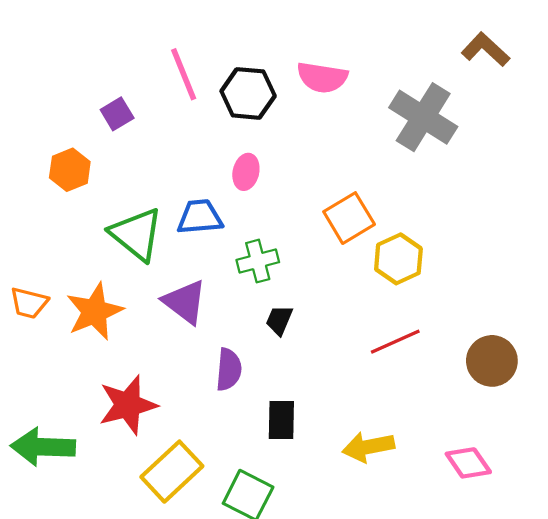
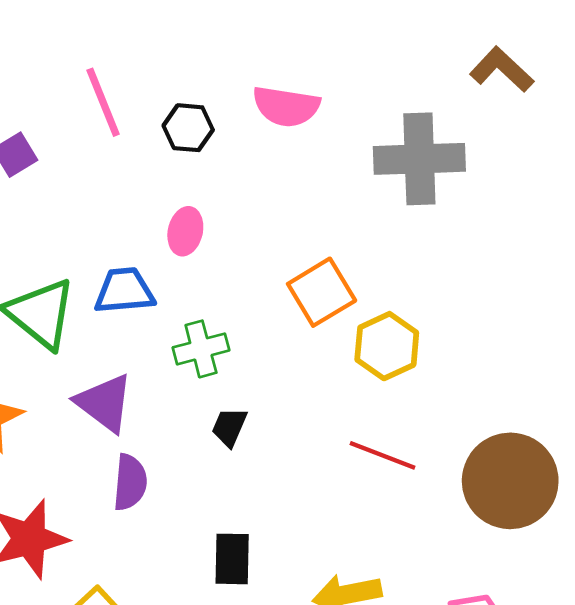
black hexagon: (248, 93) -> (188, 128), size x0.7
gray cross: (423, 117) -> (419, 159), turned -34
red line: (395, 342) -> (383, 455), turned 45
brown circle: (492, 361) -> (510, 481), size x1.4
purple semicircle: (229, 370) -> (130, 482), moved

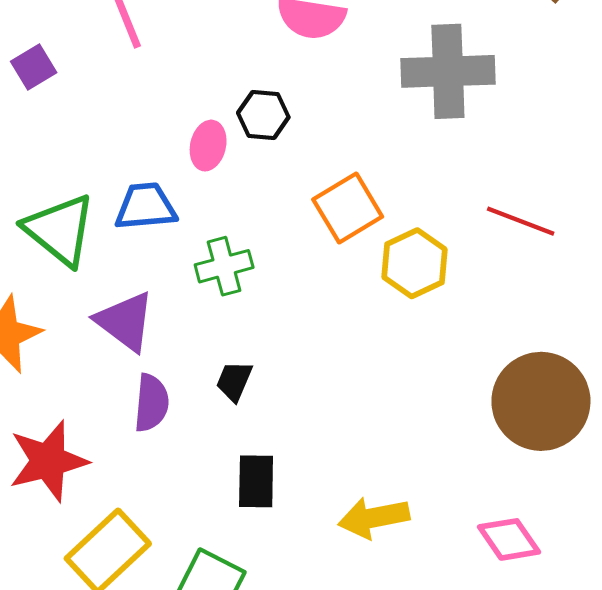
black hexagon: (188, 128) -> (263, 115), moved
black trapezoid: (229, 427) -> (234, 381), moved
red line: (383, 455) -> (521, 221), moved

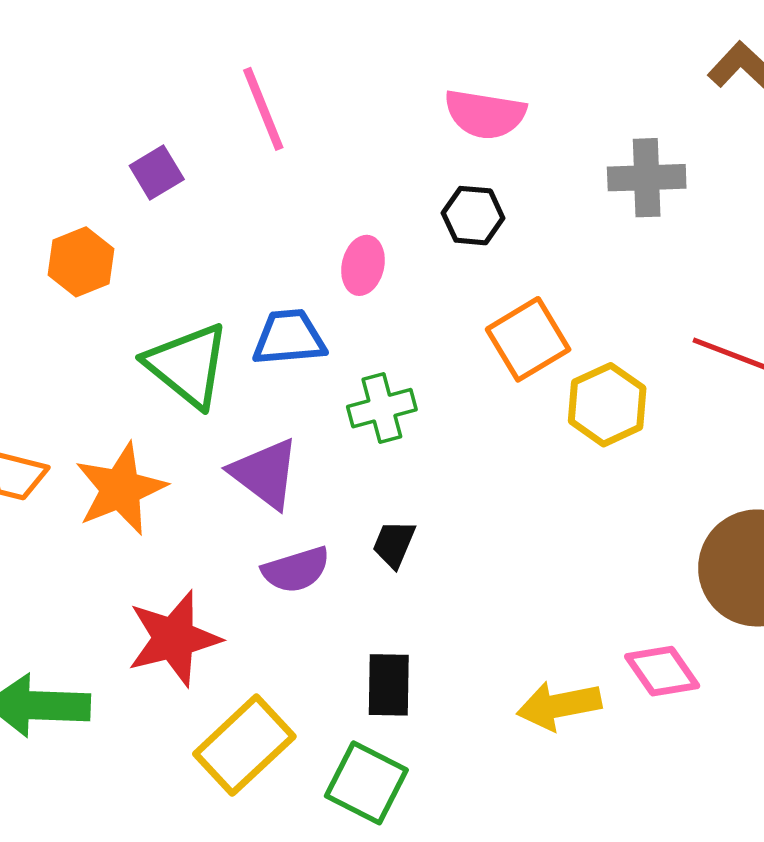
gray cross: (448, 71) -> (647, 178), size x0.7
black hexagon: (263, 115) -> (473, 216), moved
purple semicircle: (151, 403) -> (296, 570), turned 68
black rectangle: (256, 481) -> (389, 685), moved
pink diamond: (509, 539) -> (662, 671), moved

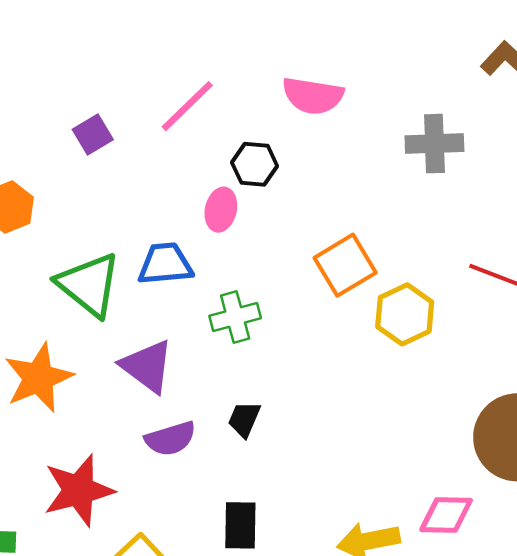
pink line: (263, 109) -> (187, 106), moved, turned 68
purple square: (157, 173) -> (93, 134), moved
black hexagon: (473, 216) -> (255, 164), moved
pink diamond: (662, 671) -> (446, 515), turned -54

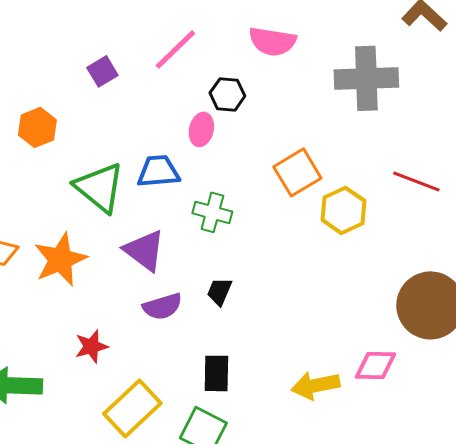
gray cross: (434, 144) -> (366, 78), size x1.4
green cross: (235, 317) -> (212, 212), turned 30
red star: (79, 490) -> (91, 346), size x0.6

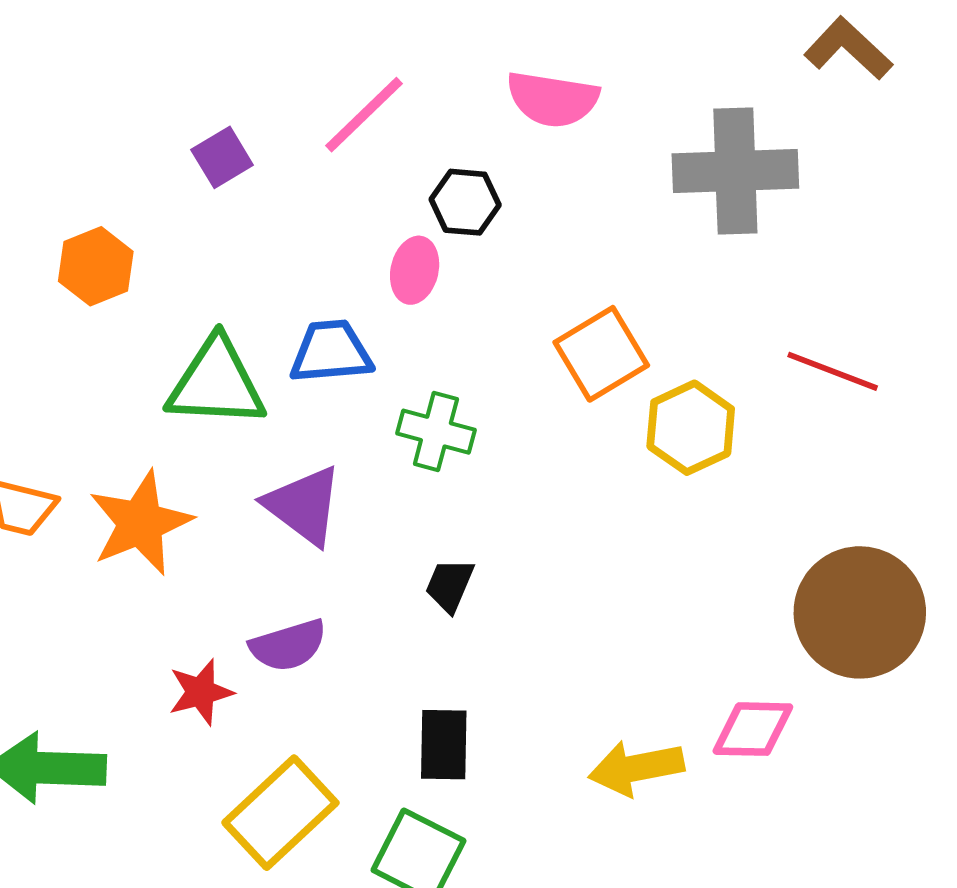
green triangle: (99, 187) -> (216, 383), turned -36
purple semicircle: (162, 306) -> (288, 645), moved

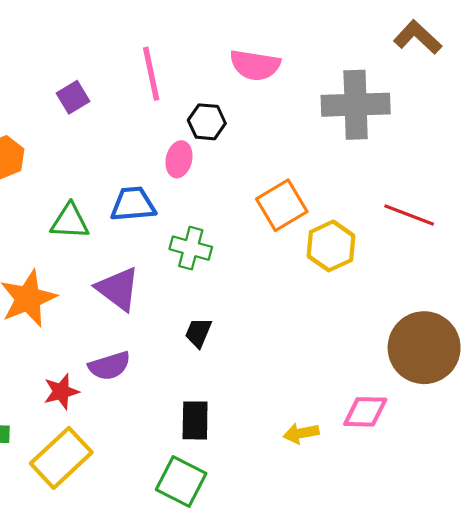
pink line: (364, 115) -> (151, 74), turned -58
green triangle: (216, 383) -> (70, 221), size x0.7
yellow arrow: (636, 768) -> (301, 433), size x0.7
yellow rectangle: (280, 813) -> (61, 458), moved

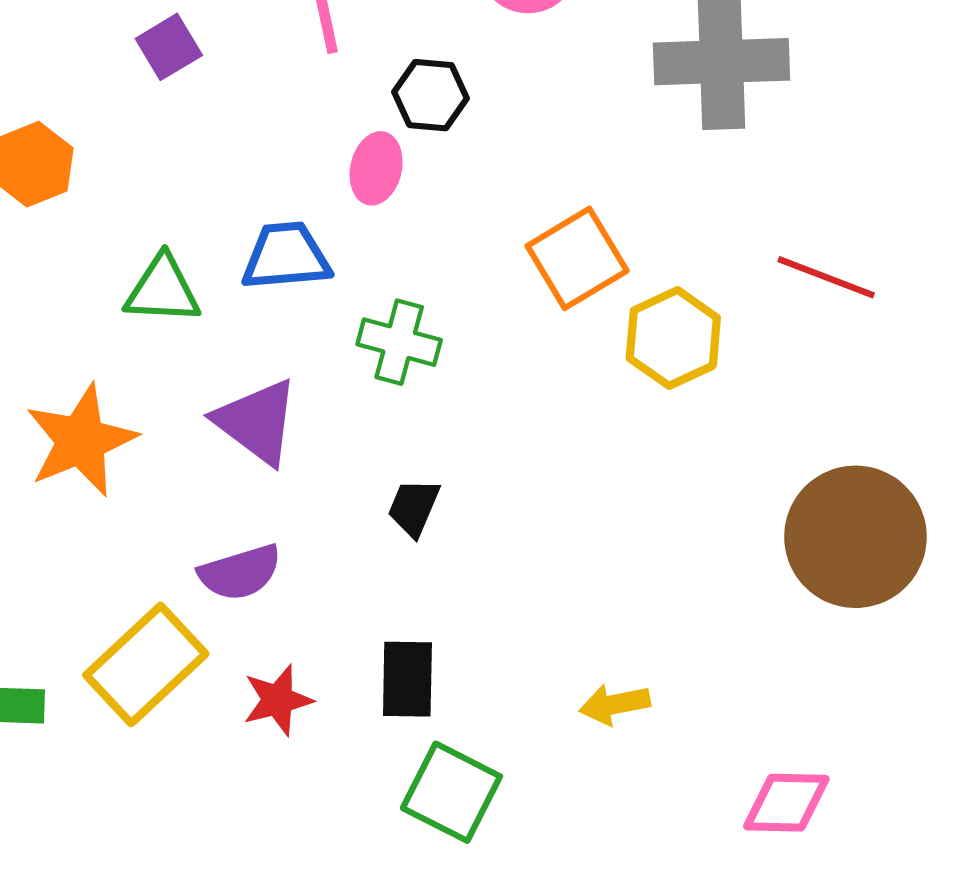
red star: (61, 392) -> (278, 700), moved
pink diamond: (365, 412) -> (786, 803), moved
yellow rectangle: (61, 458) -> (146, 664), moved
green square: (181, 481) -> (451, 792), moved

